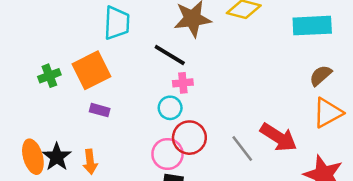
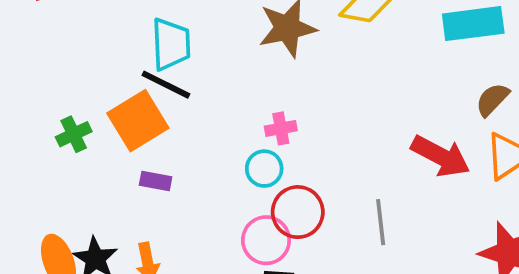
black line: (170, 55) -> (166, 85), moved
red arrow: (279, 137) -> (440, 156), moved
gray line: (242, 148) -> (381, 222), turned 36

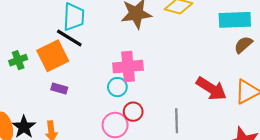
brown semicircle: (492, 100) -> (243, 45), moved
pink cross: (281, 128) -> (128, 67), size x1.8
red circle: (298, 212) -> (133, 112), size x0.7

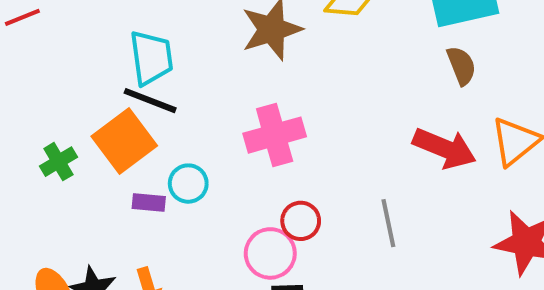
brown semicircle: (243, 45) -> (461, 66), moved, turned 120
cyan circle: (117, 87) -> (188, 184), moved

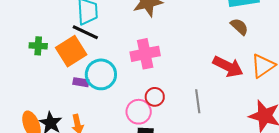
brown semicircle: (461, 66) -> (239, 27), turned -30
green cross: (58, 162) -> (38, 46), moved, turned 30
cyan circle: (188, 184) -> (101, 74), size x1.6

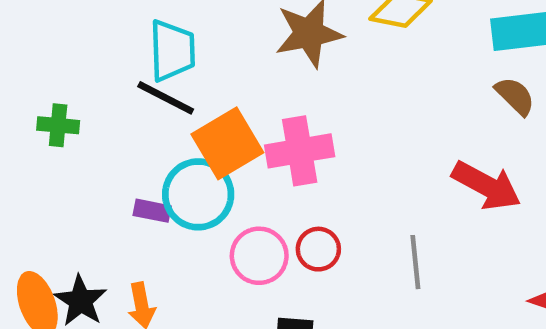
orange square: (71, 51) -> (227, 143), moved
pink circle: (139, 112) -> (259, 256), moved

